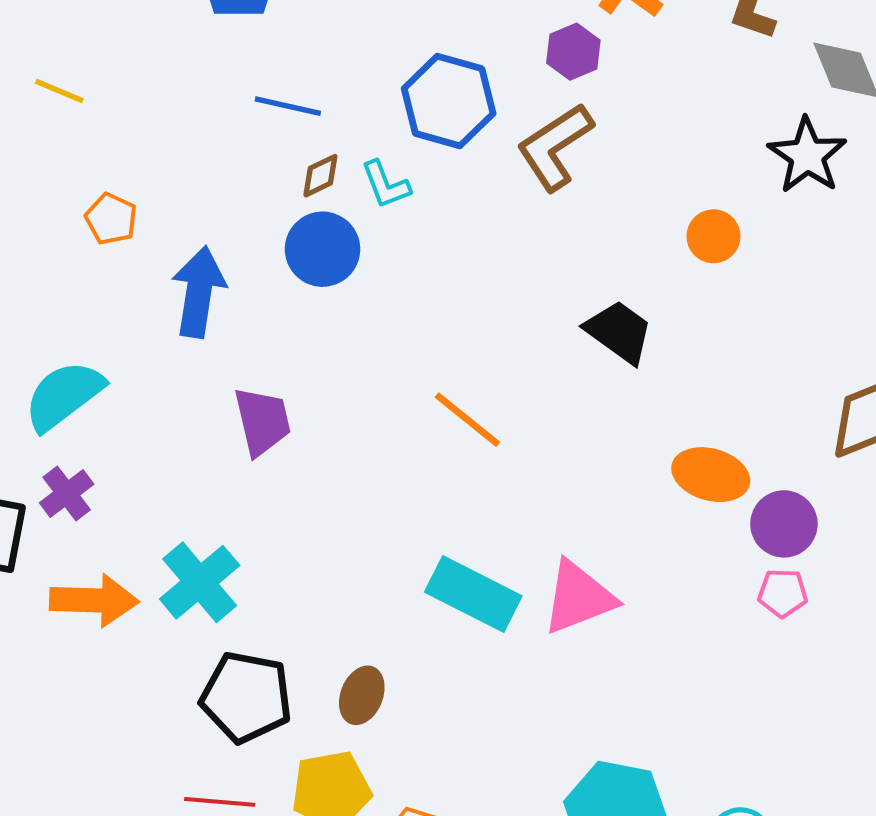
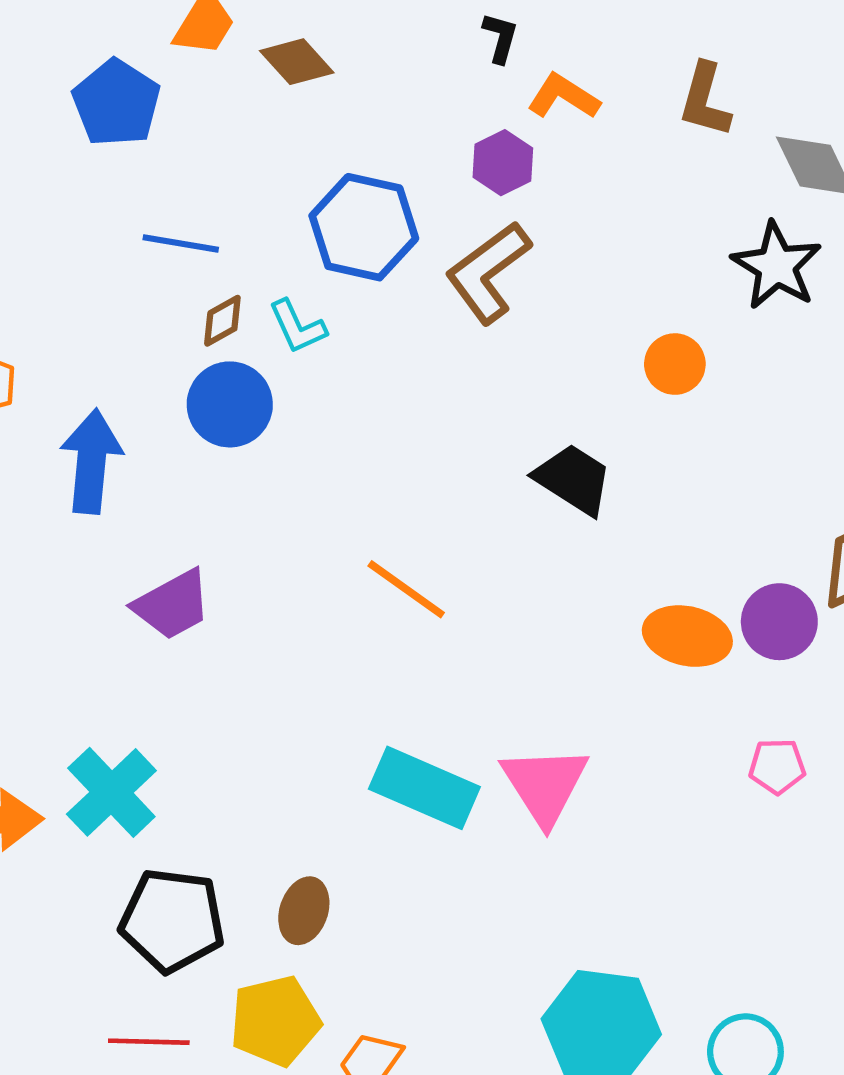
purple trapezoid: (262, 421) -> (172, 605), turned 78
purple circle: (784, 524) -> (779, 622), moved
pink triangle: (579, 598) -> (545, 785), turned -38

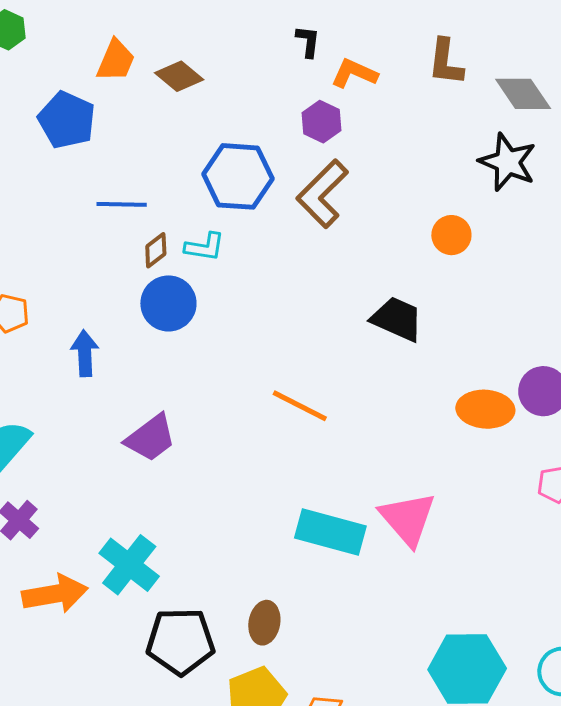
cyan L-shape: (297, 327) -> (205, 247), turned -48
blue arrow: (91, 461) -> (85, 353), size x0.7

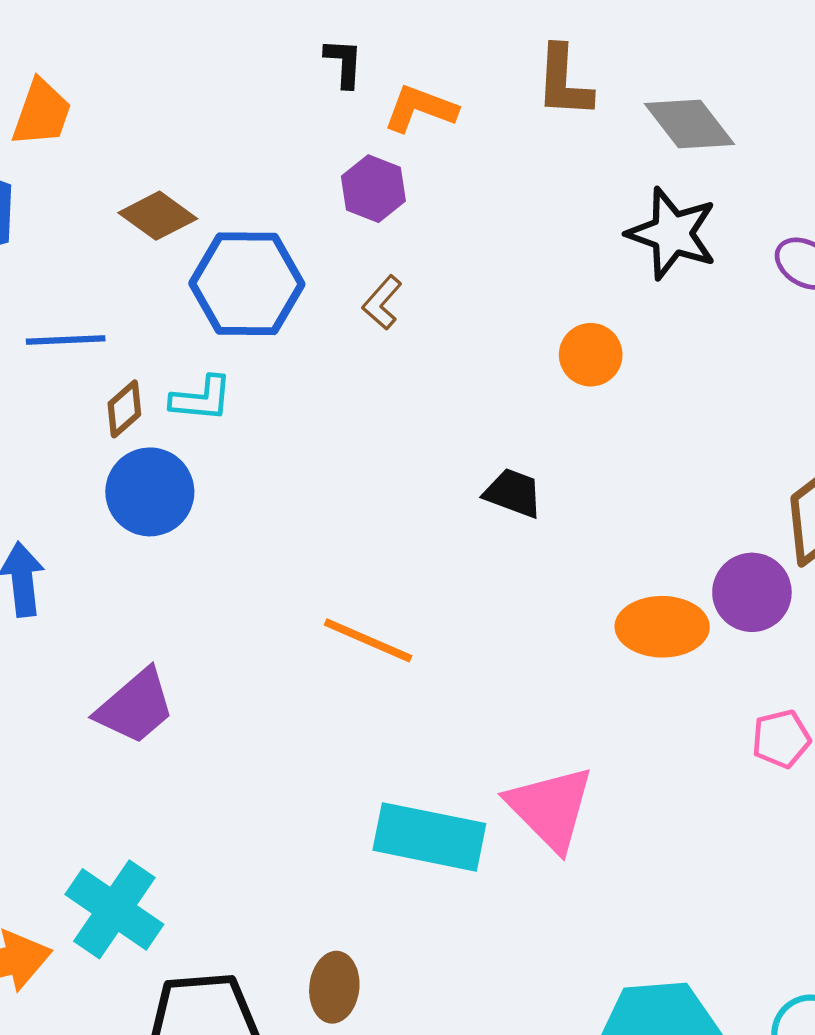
brown diamond: (179, 76) -> (158, 216), moved
brown L-shape: (322, 194) -> (382, 303), size x0.5
black trapezoid: (397, 319) -> (513, 493), size x0.7

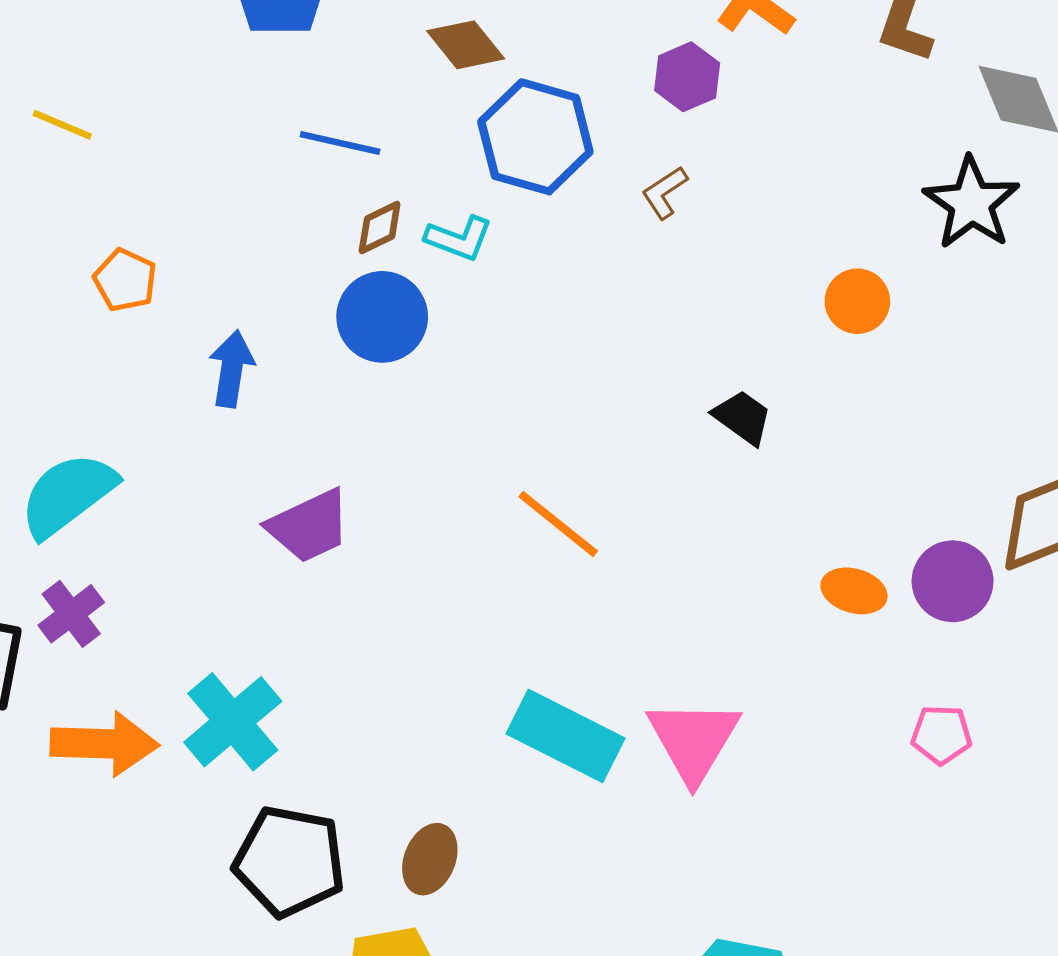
orange ellipse: (662, 627) -> (854, 591), size x0.7

